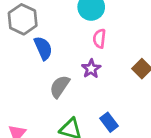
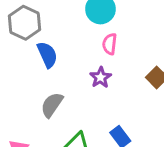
gray semicircle: (60, 87) -> (52, 105), moved

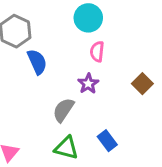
gray semicircle: (52, 105) -> (63, 110), moved

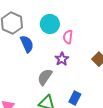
cyan circle: (88, 18) -> (50, 24), moved
blue rectangle: (107, 141) -> (75, 98), turned 64

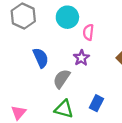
blue semicircle: (27, 44) -> (41, 58), moved

